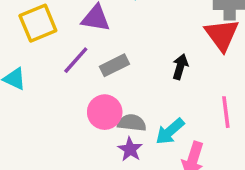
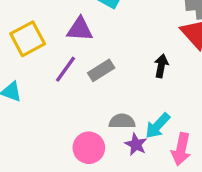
pink circle: (105, 112) -> (89, 148), moved
purple star: (130, 149) -> (136, 144), moved

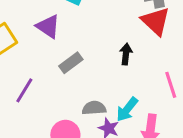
purple triangle: (80, 29) -> (48, 26), turned 35
purple line: (66, 69) -> (24, 90), moved

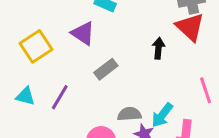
black arrow: (126, 54) -> (158, 48), moved

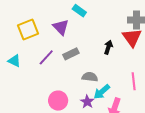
purple line: (60, 97) -> (46, 57), moved
gray semicircle: (129, 114) -> (90, 77), moved

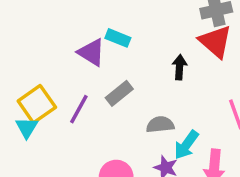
cyan rectangle: (79, 11) -> (118, 38), moved
yellow square: (28, 29) -> (37, 104), moved
cyan triangle: (14, 61) -> (27, 128), turned 48

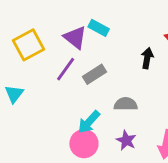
yellow square: (37, 104) -> (28, 45), moved
purple line: (79, 109) -> (66, 69), moved
cyan arrow: (186, 145) -> (89, 122), moved

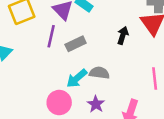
purple line: (66, 69) -> (51, 36), turned -30
cyan arrow: (89, 122) -> (77, 78), moved

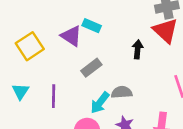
purple line: (51, 36) -> (54, 96), moved

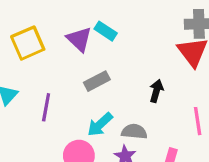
black arrow: (138, 49) -> (156, 91), moved
gray semicircle: (122, 92) -> (134, 132), moved

